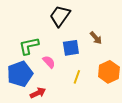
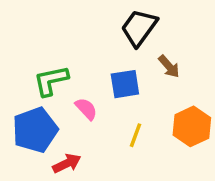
black trapezoid: (60, 16) -> (139, 28), moved

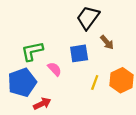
yellow line: (136, 135) -> (95, 82), moved

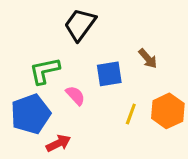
black trapezoid: (88, 18) -> (80, 25), moved

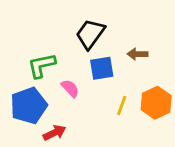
black trapezoid: (80, 25) -> (90, 34), moved
brown arrow: (148, 58) -> (137, 54), turned 132

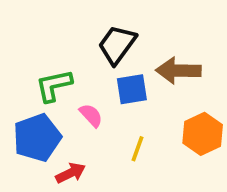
brown arrow: (137, 54) -> (178, 71), size x1.6
yellow line: (122, 106) -> (137, 149), moved

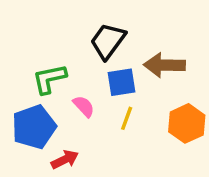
yellow line: (137, 149) -> (127, 118), moved

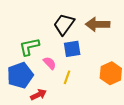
brown arrow: (164, 65) -> (98, 24), moved
yellow line: (127, 118) -> (67, 77), moved

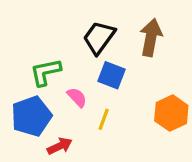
brown arrow: (98, 24) -> (151, 38), turned 100
blue square: (72, 49) -> (112, 75), turned 30

